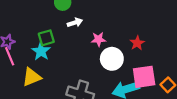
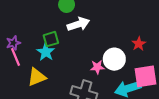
white arrow: (75, 23) -> (78, 24), size x1.5
pink star: (98, 39) -> (97, 67), moved

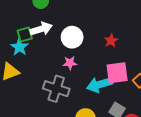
white arrow: (78, 24) -> (41, 29), moved
white circle: (114, 59) -> (72, 37), moved

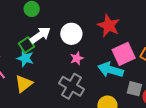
red star: (111, 41) -> (109, 26), size x1.6
cyan arrow: (100, 84) -> (111, 70), turned 50
gray cross: (56, 89) -> (72, 86), turned 30

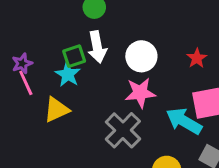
red star: (109, 26) -> (197, 58), size x0.6
white arrow: (40, 35) -> (97, 47), turned 100
pink star: (77, 58) -> (140, 93), size x1.5

